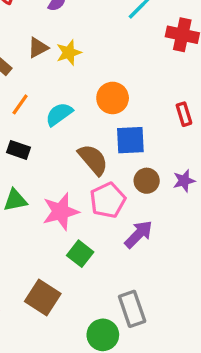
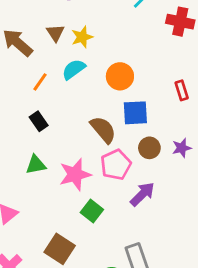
brown triangle: (38, 48) -> (55, 33), turned -36
cyan semicircle: (59, 114) -> (74, 69), moved
black rectangle: (18, 150) -> (39, 121), turned 36

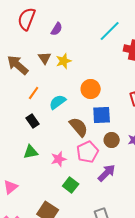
cyan semicircle: (74, 69) -> (58, 102), moved
pink star: (75, 175) -> (59, 159), size x0.7

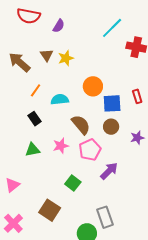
red semicircle: (27, 19) -> (28, 16), turned -100
cyan semicircle: (58, 102) -> (60, 99), turned 30
blue square: (102, 115) -> (112, 103), moved
brown circle: (112, 140) -> (111, 127), moved
pink star: (59, 159) -> (61, 146), moved

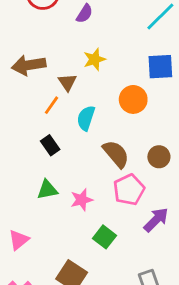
brown triangle: (47, 55) -> (67, 82), moved
brown arrow: (19, 62) -> (29, 65), turned -50
cyan semicircle: (60, 99) -> (86, 118), turned -66
blue square: (112, 103) -> (160, 67), moved
pink star: (61, 146) -> (82, 200), moved

